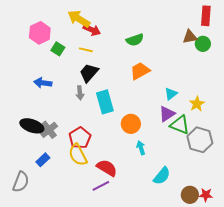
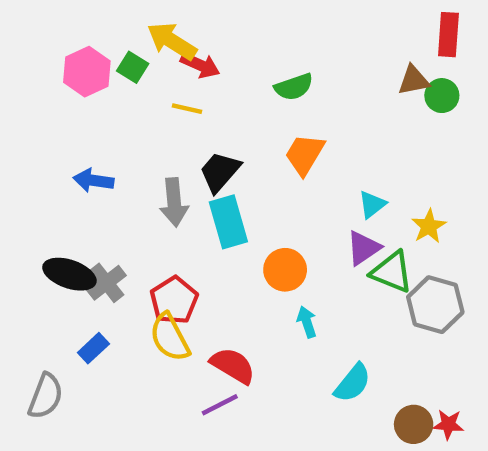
green square: (58, 49) -> (133, 67), moved
orange trapezoid: (140, 71) -> (305, 154), turned -30
black trapezoid: (89, 73) -> (220, 172), moved
gray arrow: (80, 93) -> (174, 202), size x1.5

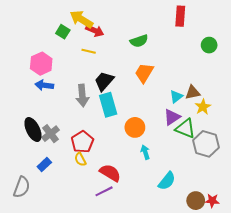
red rectangle: (448, 35) -> (180, 16), moved
pink hexagon: (87, 72) -> (41, 64), moved
brown triangle: (414, 80) -> (193, 92), moved
black ellipse: (69, 274) -> (33, 129), turned 45
yellow semicircle: (170, 337) -> (80, 159), size x0.6

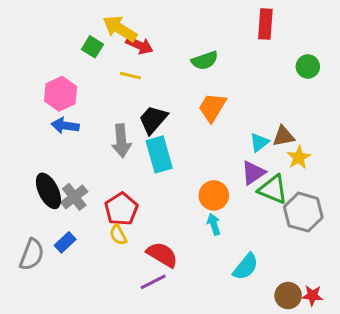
orange circle: (135, 127) -> (214, 195), moved
gray semicircle: (22, 187) -> (32, 255), moved

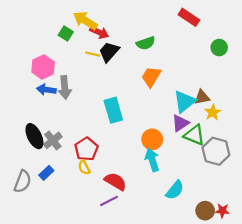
red rectangle: (265, 24) -> (189, 17), turned -60
black trapezoid: (153, 120) -> (109, 52), moved
gray arrow: (121, 141) -> (65, 88), moved
cyan triangle: (259, 142) -> (185, 102), size x1.6
cyan arrow: (214, 224) -> (152, 160), size x1.5

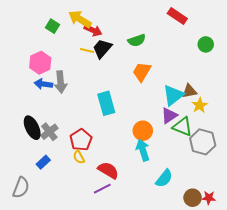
green square: (66, 33) -> (52, 26), moved
gray semicircle: (23, 181) -> (21, 188), moved

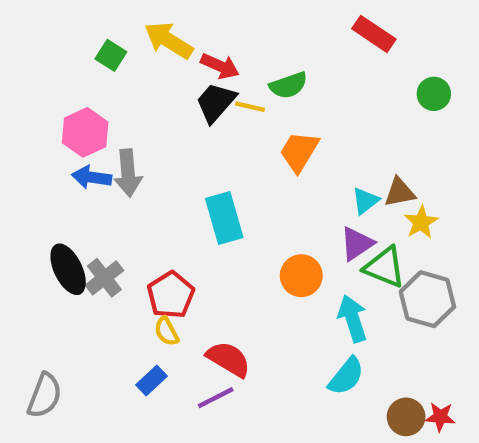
red arrow: (93, 30) -> (220, 66), moved
yellow line: (87, 51) -> (250, 107), moved
cyan triangle: (173, 95) -> (365, 201), size x0.6
cyan arrow: (143, 150) -> (353, 318), moved
blue rectangle: (43, 162) -> (151, 380), moved

